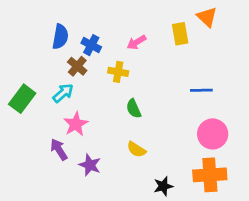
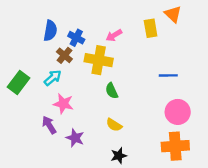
yellow cross: (118, 72) -> (99, 60), size x1.6
pink star: (76, 124) -> (63, 104), turned -30
black star: (163, 186) -> (119, 156), moved

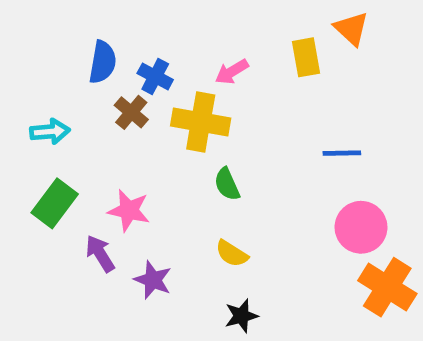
cyan arrow: (53, 78) -> (50, 132), moved, turned 36
green rectangle: (18, 82) -> (55, 203), moved
orange cross: (175, 146) -> (387, 287), moved, turned 36

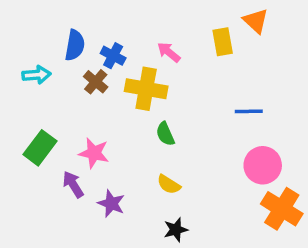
pink arrow: (232, 72) -> (169, 52), turned 70
cyan arrow: (50, 132) -> (37, 75), moved

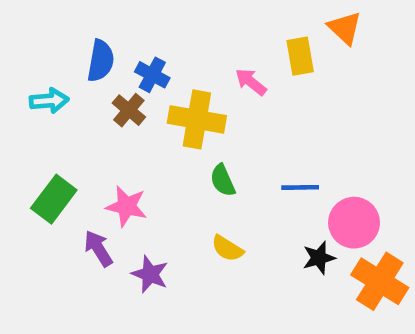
pink arrow: (169, 52) -> (251, 82), moved
blue line: (249, 111) -> (300, 187), moved
black star: (176, 230) -> (319, 258), moved

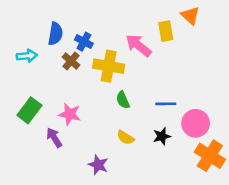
pink arrow: (251, 82) -> (138, 45), size x1.5
black star: (319, 258) -> (162, 136), moved
purple star: (150, 274) -> (98, 165), moved

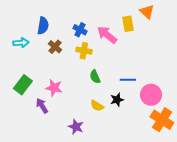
blue cross: (84, 42) -> (80, 30), moved
yellow cross: (109, 66) -> (84, 51), size x0.7
black star: (162, 136) -> (117, 100), moved

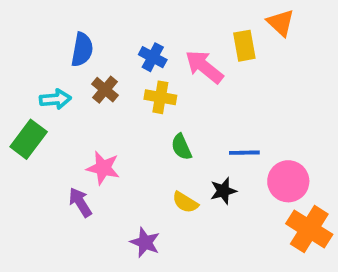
cyan arrow: (21, 43) -> (55, 99), moved
green rectangle: (23, 85) -> (29, 139), moved

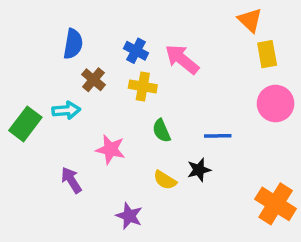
yellow rectangle: (244, 46) -> (267, 54), moved
cyan arrow: (55, 99) -> (66, 110), moved
pink star: (103, 168) -> (110, 149), moved
pink circle: (288, 181) -> (276, 104), moved

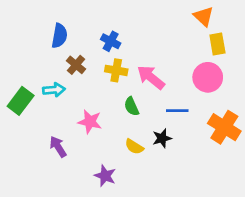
pink arrow: (182, 59) -> (151, 77), moved
pink circle: (276, 104) -> (208, 77), moved
orange cross: (276, 204) -> (224, 127), moved

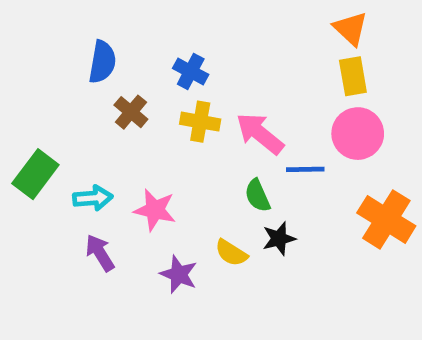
yellow rectangle: (217, 44) -> (353, 76), moved
cyan arrow: (54, 90) -> (93, 198), moved
green semicircle: (131, 106) -> (257, 196), moved
blue line: (177, 111) -> (305, 169), moved
purple star: (105, 176) -> (179, 274), moved

